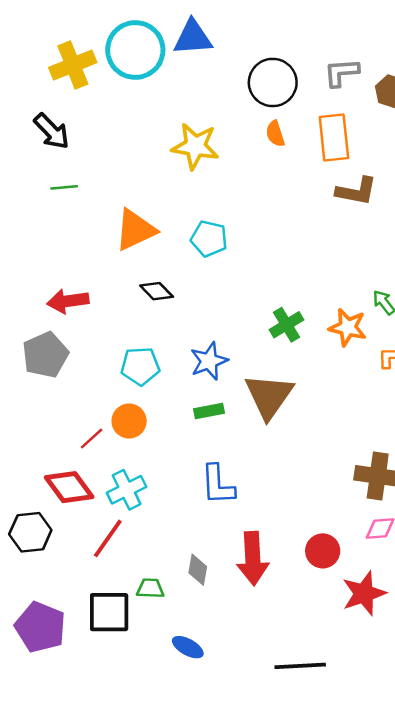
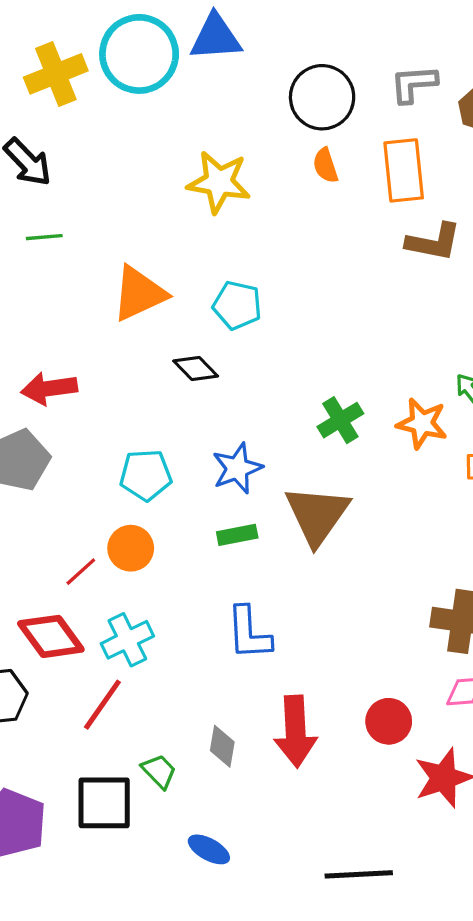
black diamond: (157, 291) -> (196, 368), moved
green trapezoid: (150, 588) -> (159, 771), turned 44

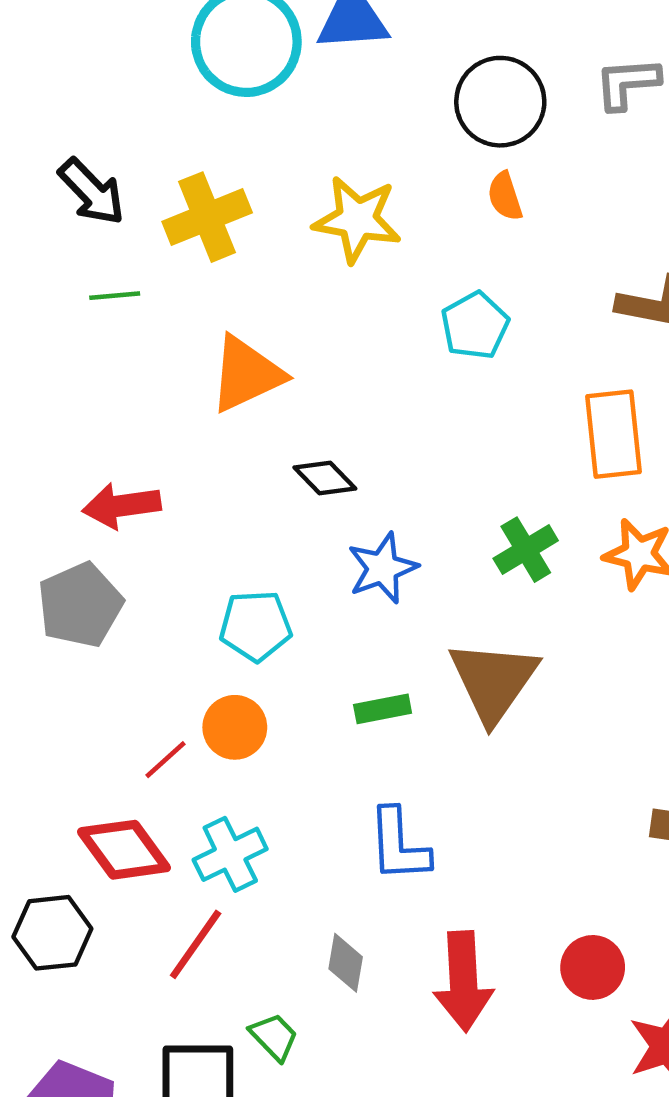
yellow cross: (56, 74) -> (207, 217), moved
orange rectangle: (404, 170) -> (613, 434), moved
cyan pentagon: (237, 305) -> (475, 326), moved, turned 30
blue star: (237, 468) -> (383, 568), moved
gray diamond: (222, 746) -> (346, 963), moved

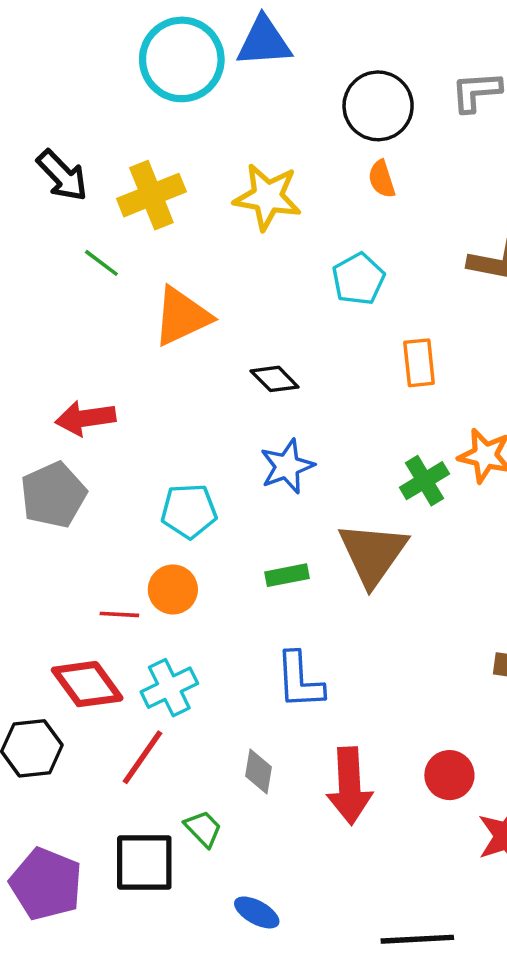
green line: (115, 296) -> (101, 263), moved, turned 42
orange rectangle: (613, 434) -> (419, 363), moved, size x0.7
black diamond: (325, 478) -> (275, 379), moved
green cross: (526, 550) -> (424, 481), moved
red line: (166, 760) -> (119, 614), turned 45

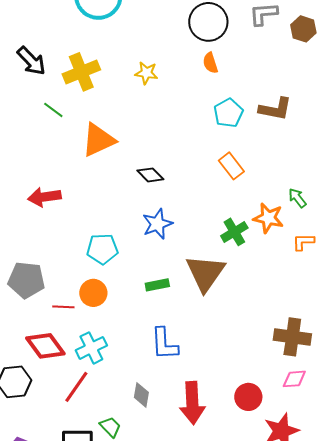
yellow star: (267, 197) -> (146, 73), size x0.6
cyan pentagon: (358, 279) -> (228, 113), moved
orange rectangle: (419, 363) -> (231, 166), turned -32
gray pentagon: (53, 495) -> (26, 280), moved, turned 30

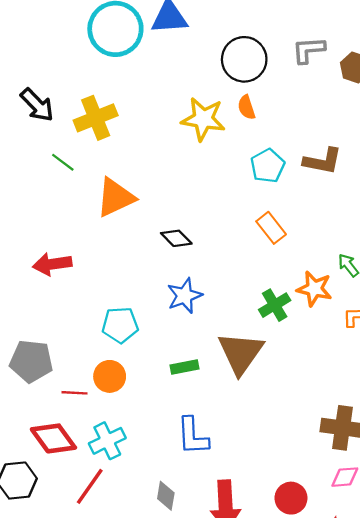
yellow star: (146, 73) -> (203, 119), moved, size x1.6

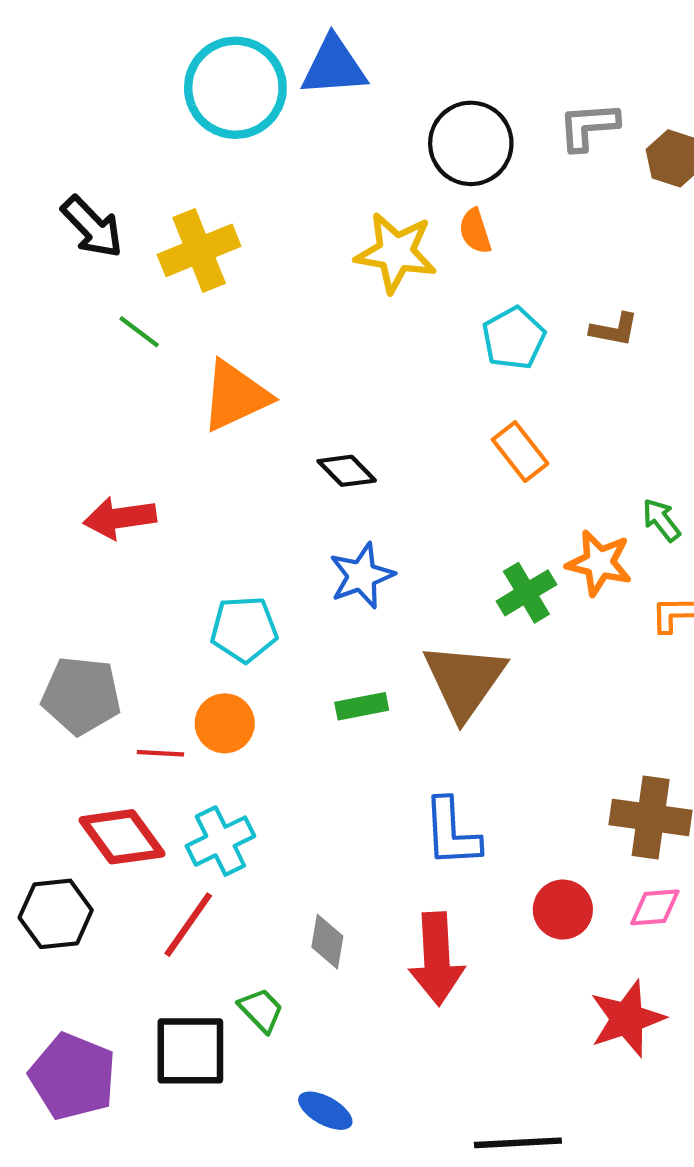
brown L-shape: (323, 161) -> (614, 330), size x0.7
blue L-shape: (193, 436) -> (452, 833), moved
red circle: (291, 498) -> (563, 910), moved

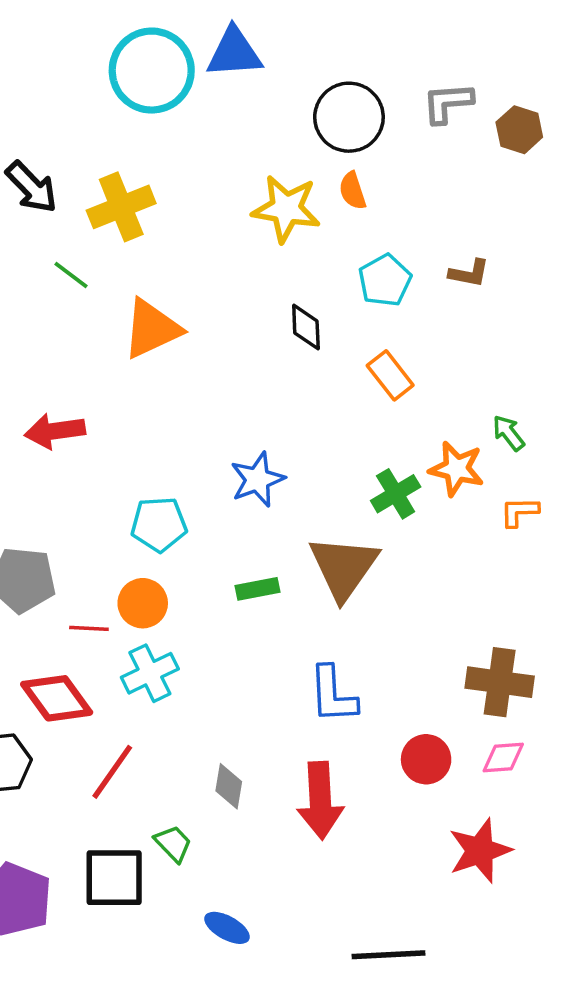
black diamond: (347, 471) -> (306, 327), moved, turned 42
cyan cross: (220, 841) -> (150, 673), moved

